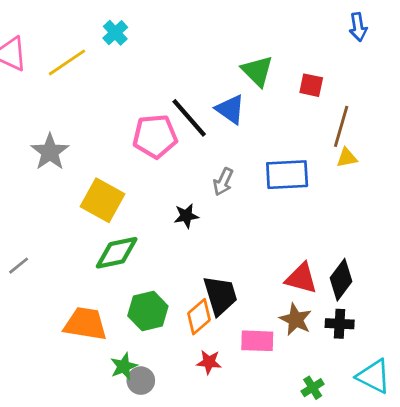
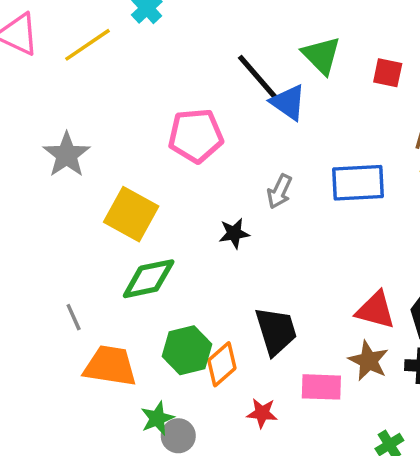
black line: (189, 118) -> (259, 78), moved
gray line: (19, 266) -> (74, 317), moved, turned -75
orange diamond: (199, 317) -> (222, 364), moved

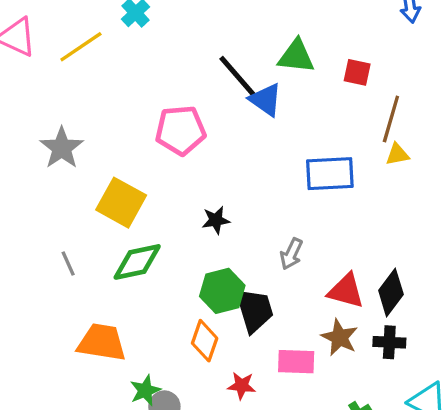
green triangle: (321, 55) -> (296, 56), turned -39
gray arrow: (279, 191) -> (291, 254), moved
gray line: (74, 317) -> (68, 264), moved
green hexagon: (187, 350) -> (222, 291), moved
orange diamond: (222, 364) -> (205, 341), turned -30

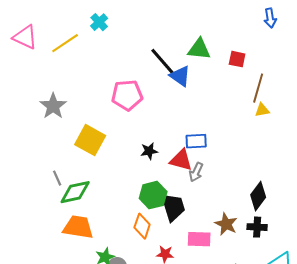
blue rectangle: (330, 174) -> (196, 141), moved, size x0.7
green diamond: (137, 262) -> (75, 192), moved
red triangle: (346, 291) -> (181, 160), moved

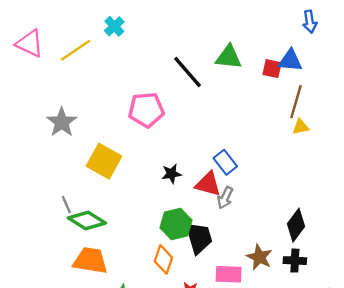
blue triangle: (180, 76) -> (290, 61), moved, turned -30
blue rectangle: (196, 141) -> (225, 162), turned 55
green diamond: (75, 192) -> (87, 221), turned 44

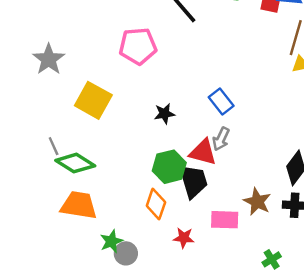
red triangle: (208, 184) -> (203, 152), moved

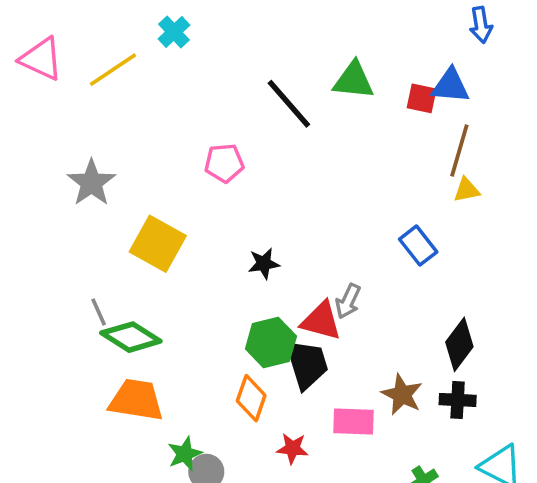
pink pentagon: (138, 46) -> (224, 163), size x0.7
blue rectangle: (221, 102) -> (418, 246), moved

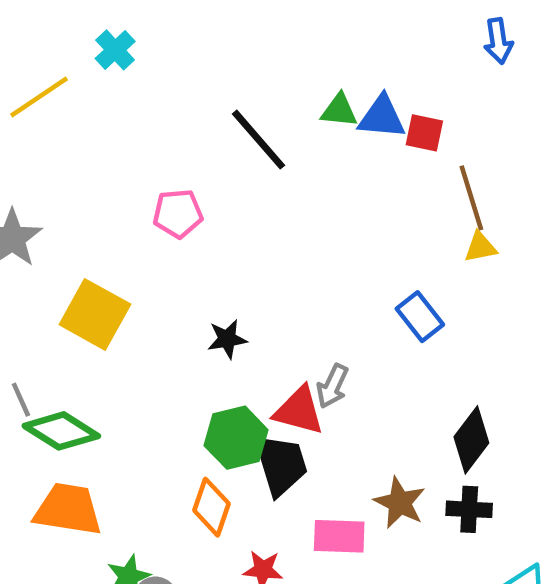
green triangle: (353, 80) -> (339, 110), size x0.7
blue triangle: (450, 86) -> (382, 117), moved
brown line: (459, 150) -> (471, 198), turned -33

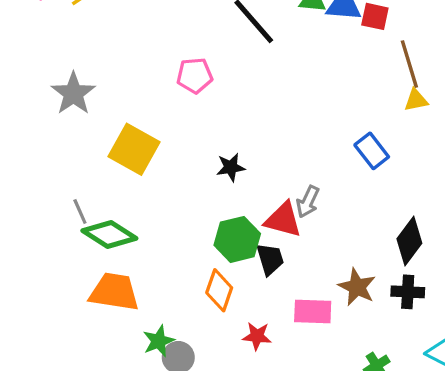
black trapezoid: (281, 465) -> (270, 259), size x0.7

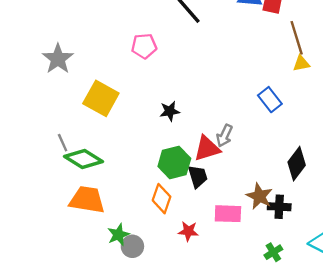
red triangle: (283, 220) -> (207, 148), turned -32
black cross: (408, 292) -> (279, 207), moved

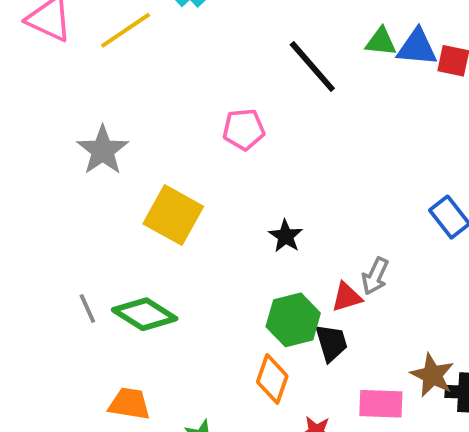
black star: (170, 111) -> (286, 236), turned -30
gray line: (63, 143) -> (87, 308), moved
red triangle: (207, 148) -> (347, 297), size x0.7
orange trapezoid: (87, 200) -> (129, 404), moved, size x0.7

